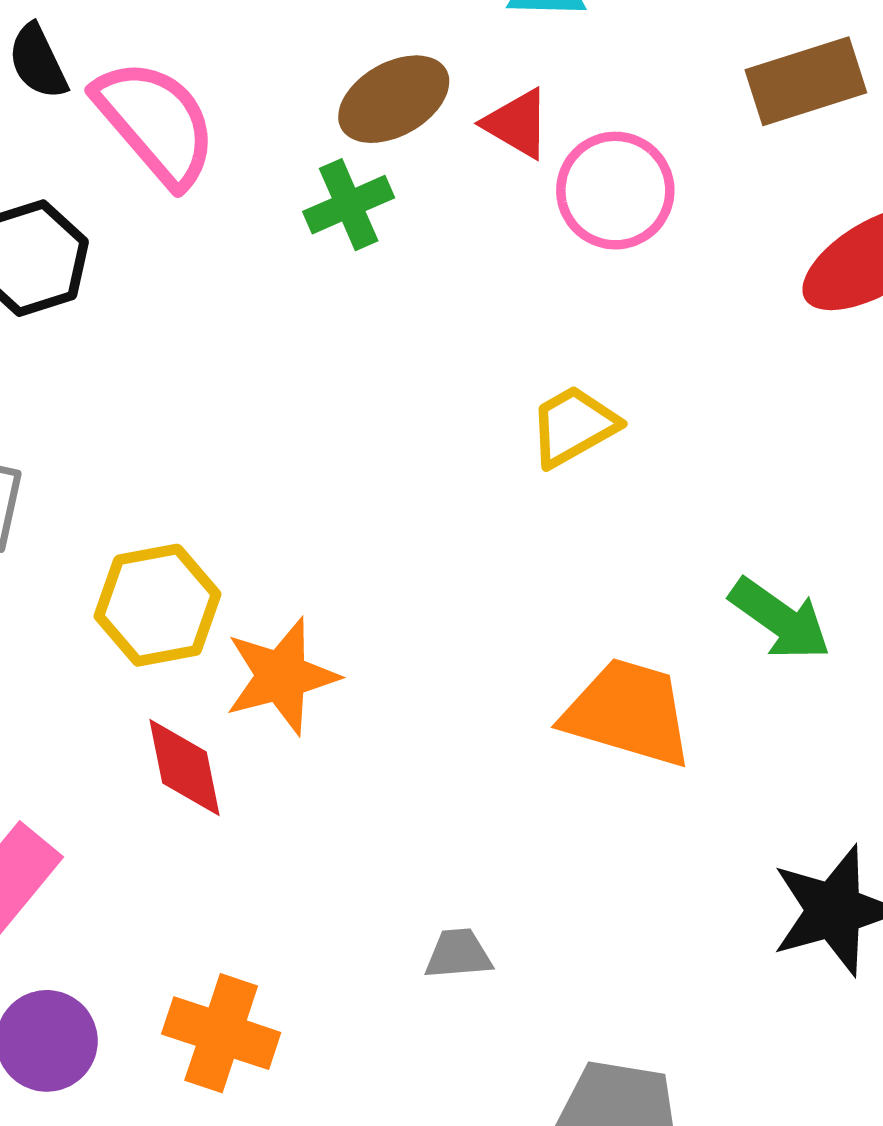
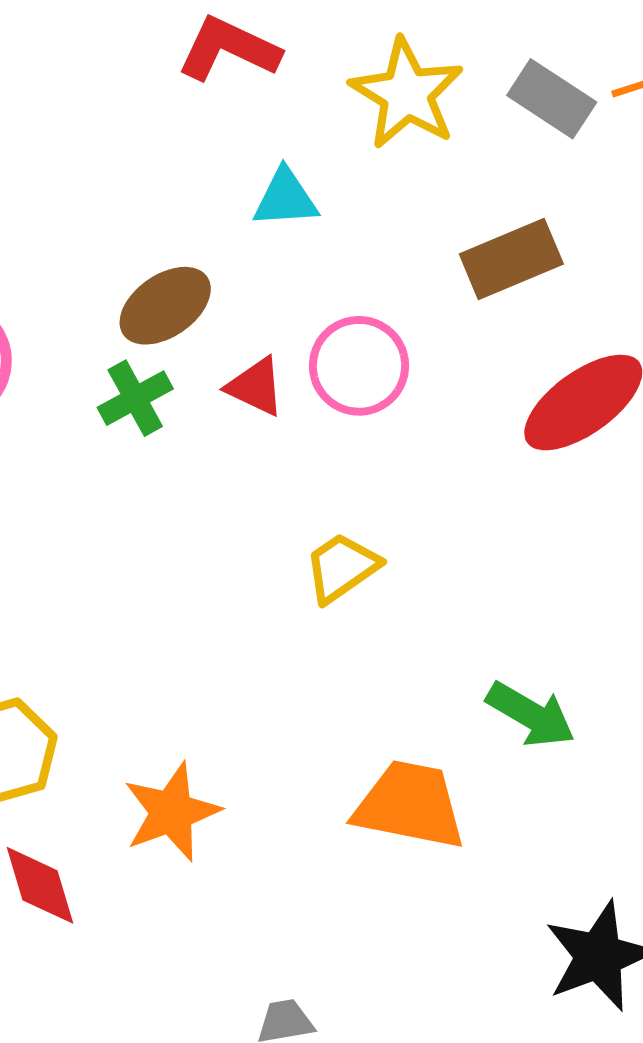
red triangle: (517, 124) -> (256, 387), moved
orange star: (281, 676) -> (172, 812), moved

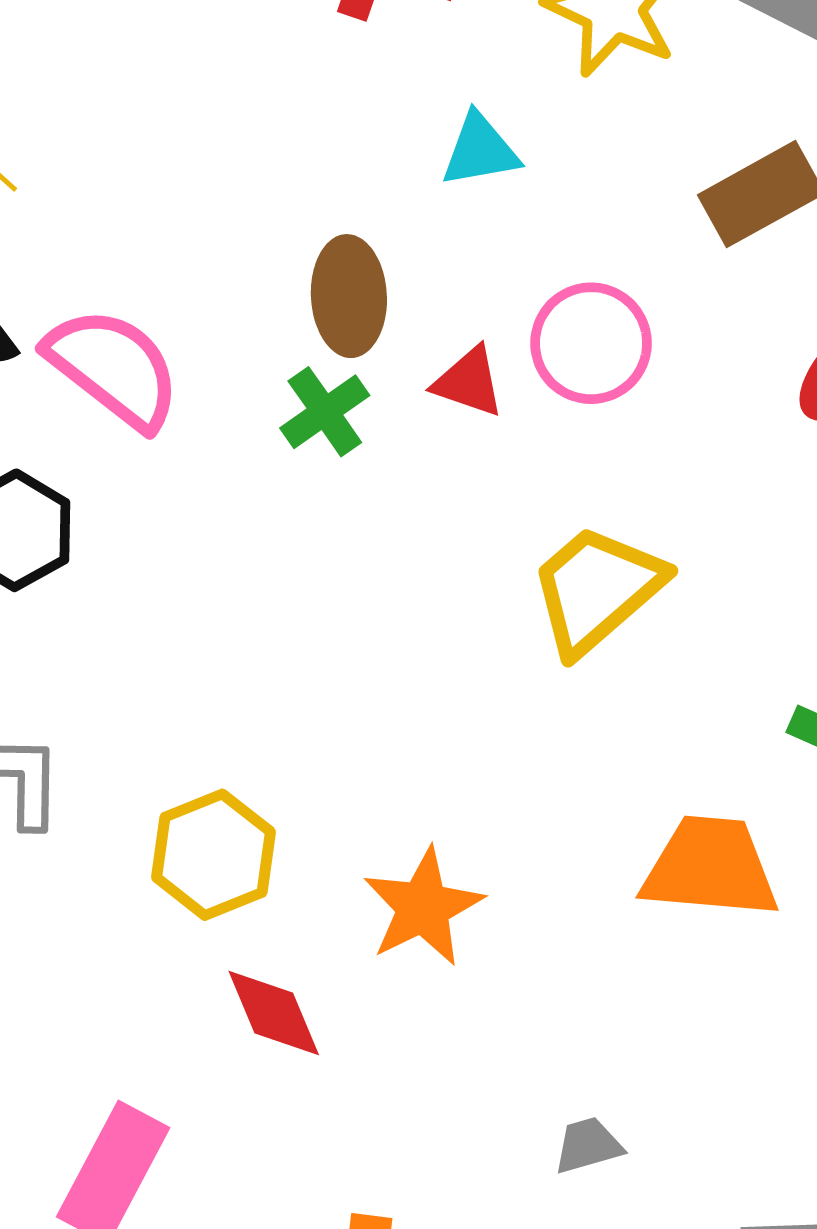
brown ellipse: (165, 306) -> (349, 296), turned -52
yellow trapezoid: (342, 568) -> (597, 589), size x1.5

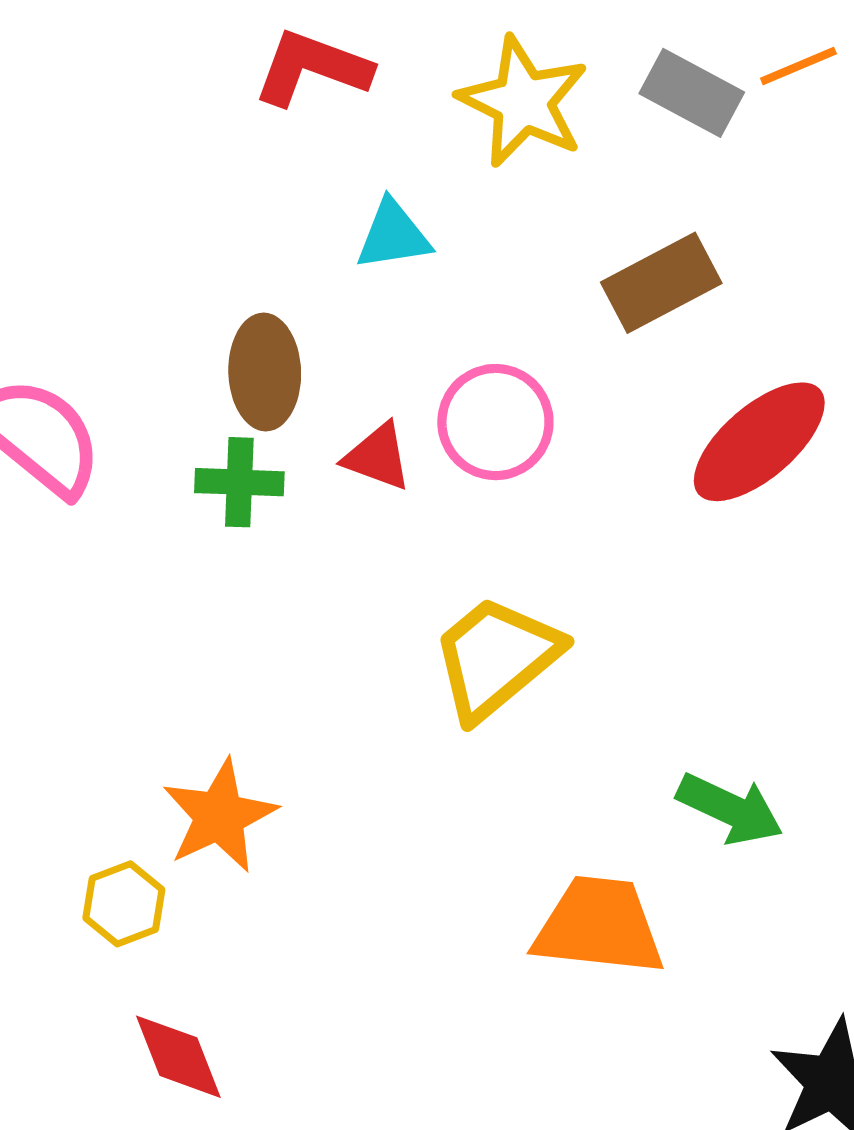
green cross: (325, 412) -> (239, 482), turned 36
yellow hexagon: (213, 855) -> (124, 904), size x0.7
orange star: (423, 907) -> (220, 816), moved

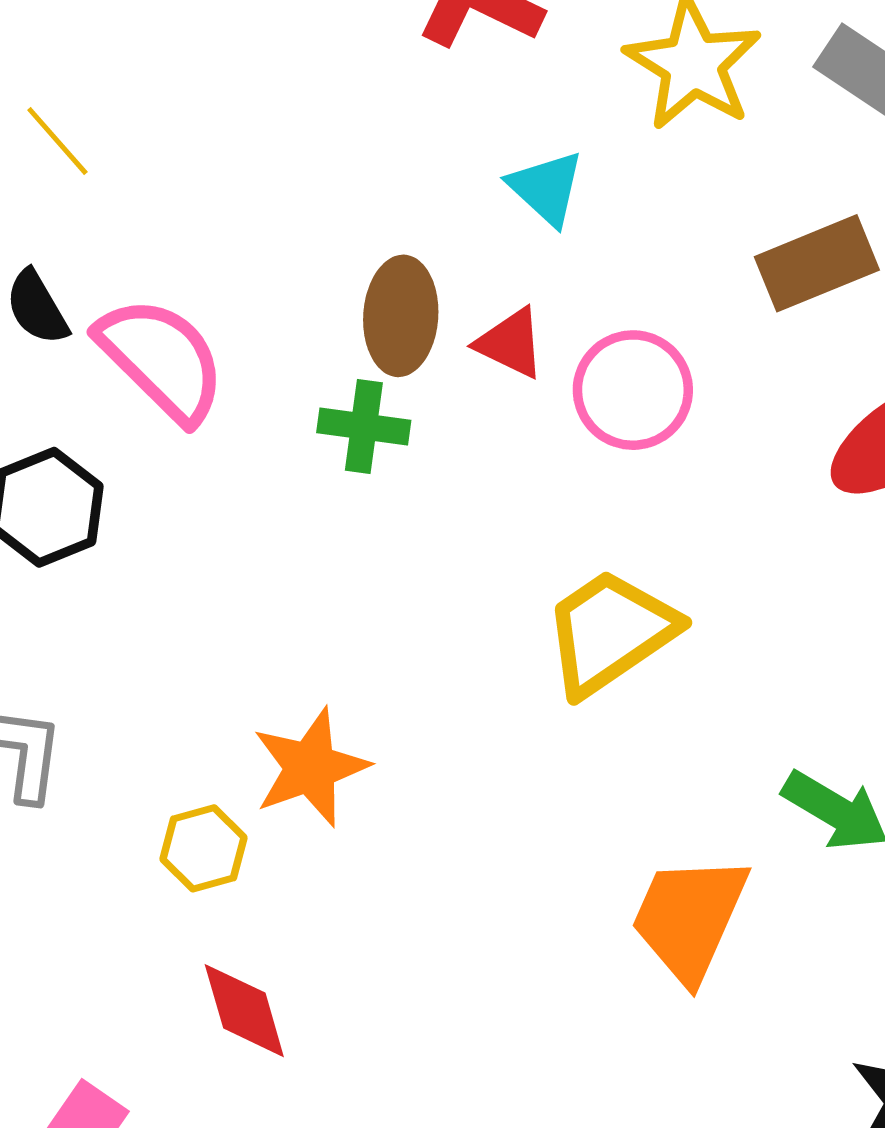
cyan triangle: (393, 235) -> (546, 188), turned 46
red triangle: (378, 457) -> (510, 343), moved
orange trapezoid: (599, 926) -> (689, 918), turned -78

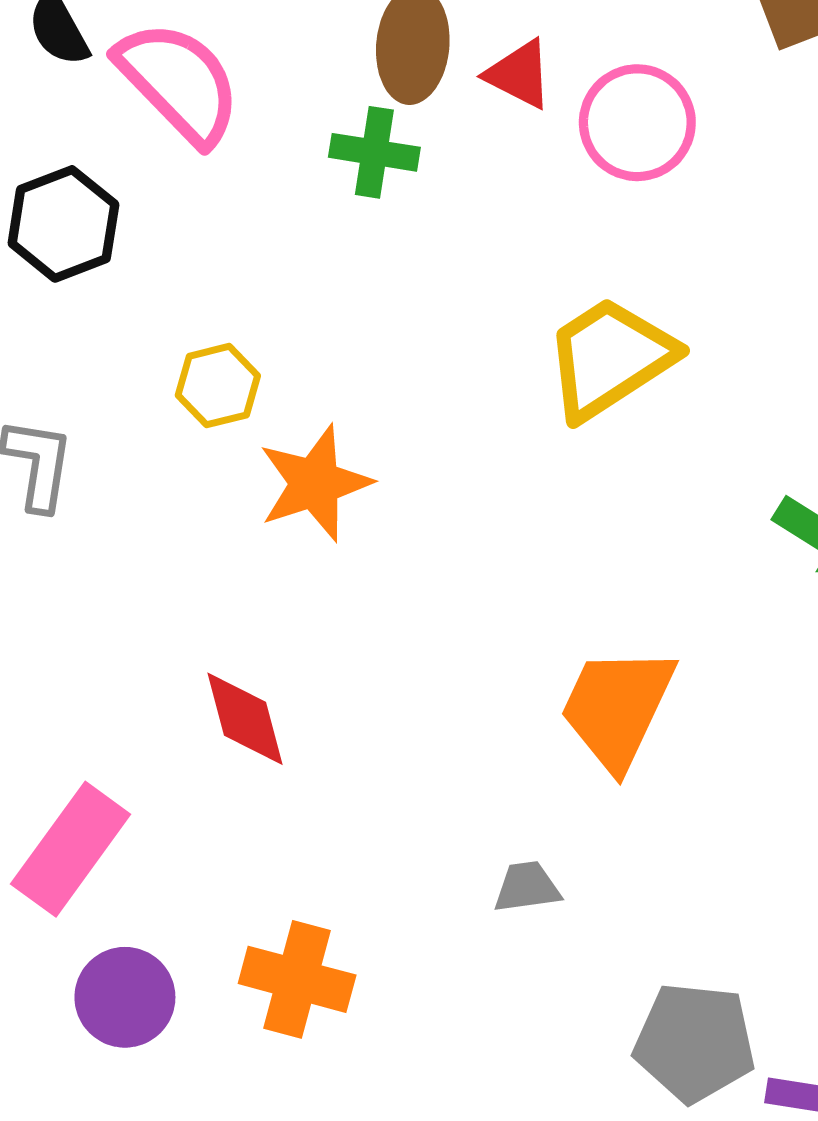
yellow hexagon: (204, 848) -> (218, 386), moved
orange trapezoid: (689, 918) -> (617, 708), moved

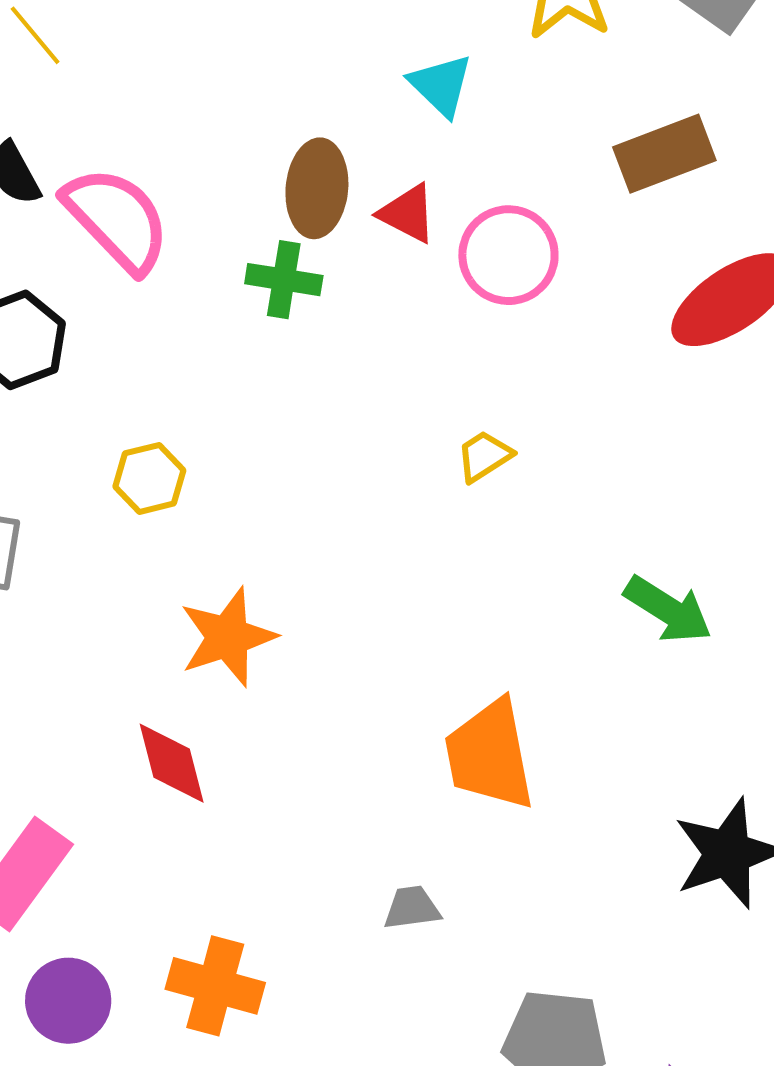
yellow trapezoid: (610, 358) -> (484, 456), size x0.5
orange star: (315, 483) -> (228, 637), moved
orange trapezoid: (617, 708) -> (490, 755), turned -36

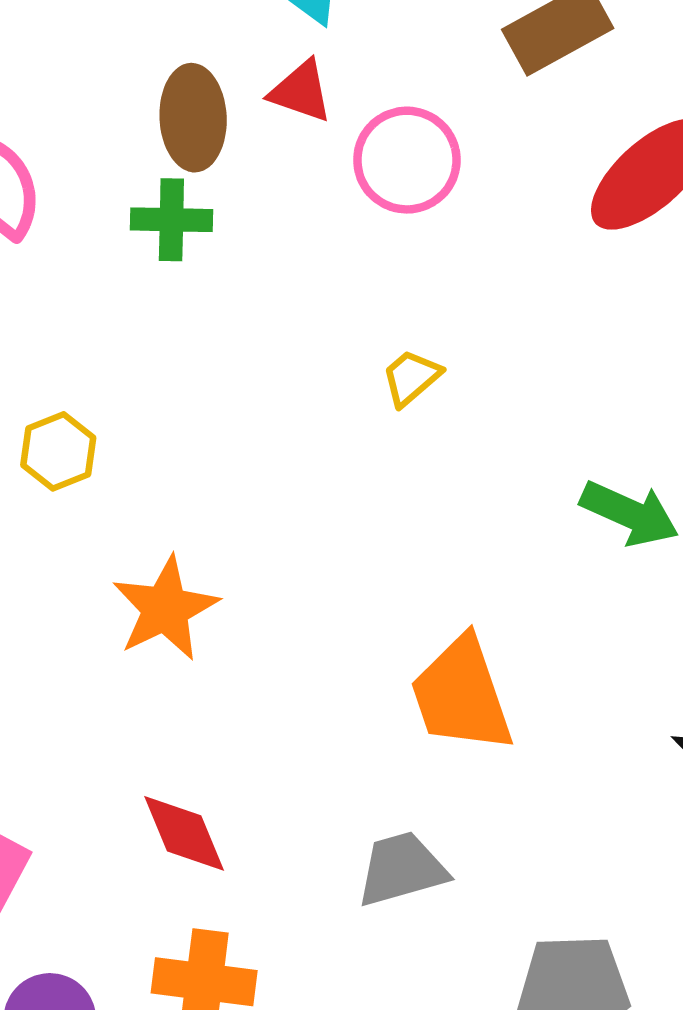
red triangle: (408, 213) -> (301, 91), moved
red diamond: (172, 763) -> (184, 833), moved
gray trapezoid: (412, 908) -> (402, 869), size x1.5

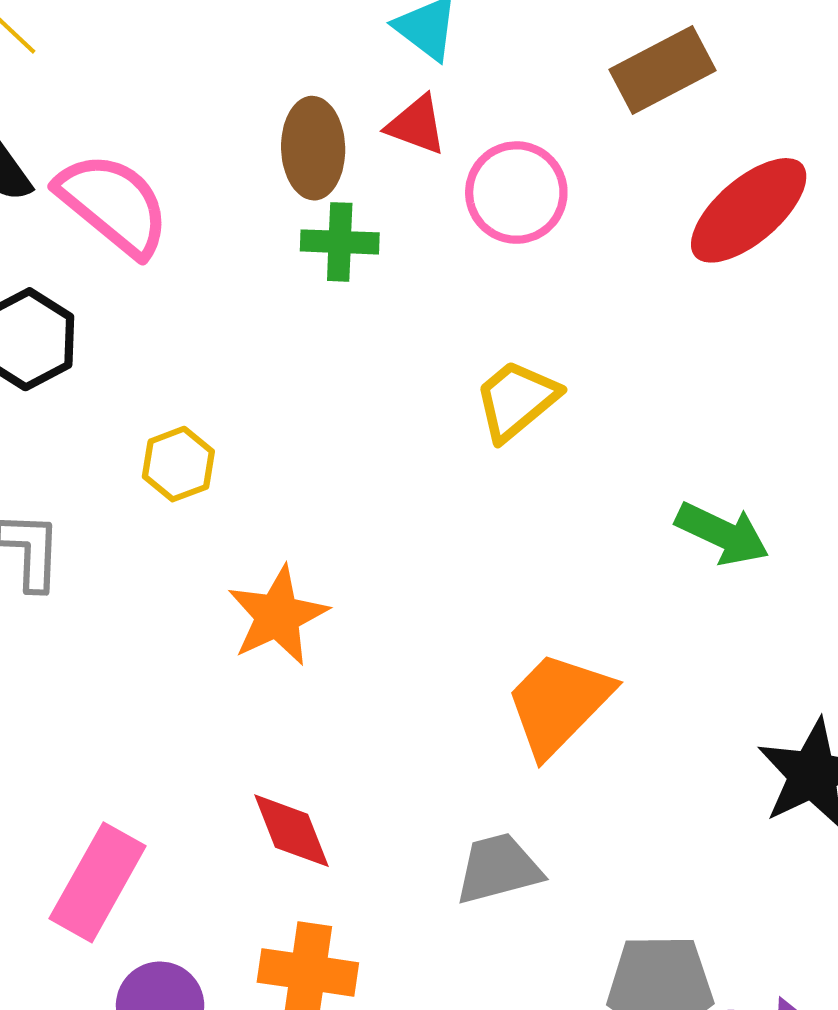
green cross: (171, 220) -> (340, 242), moved
yellow trapezoid: (411, 378) -> (516, 400), size x1.5
orange trapezoid: (462, 695) -> (559, 704), turned 62

